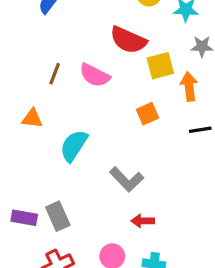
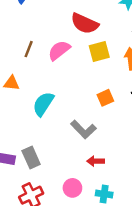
yellow square: (160, 66) -> (99, 52), moved
pink semicircle: (95, 75) -> (59, 50), turned 115
orange square: (147, 114) -> (105, 98), moved

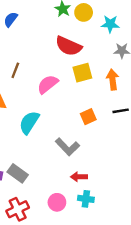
pink semicircle: (59, 50) -> (48, 84), moved
gray rectangle: (31, 157) -> (18, 173), turned -30
cyan cross: (104, 194) -> (86, 199), moved

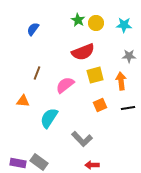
cyan star: (110, 24) -> (124, 25), moved
red semicircle: (69, 46) -> (83, 52), turned -45
orange square: (88, 117) -> (100, 105), moved

